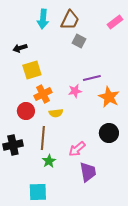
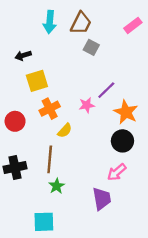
purple line: (92, 78) -> (106, 90), turned -30
red circle: (26, 111) -> (15, 121), moved
yellow semicircle: (56, 113) -> (65, 131), turned -40
black circle: (109, 133) -> (122, 141), moved
pink arrow: (77, 149) -> (117, 172), moved

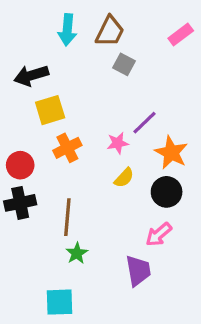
black arrow: (23, 55) -> (31, 75), size x1.5
yellow semicircle: (65, 131) -> (124, 178), moved
black cross: (15, 168) -> (20, 203), moved

